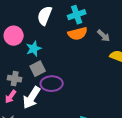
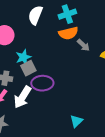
gray arrow: (104, 36) -> (83, 45), moved
cyan star: (34, 49) -> (23, 57), moved

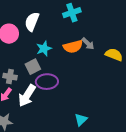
white semicircle: (35, 15) -> (32, 22), moved
orange semicircle: (68, 33) -> (73, 47), moved
cyan star: (23, 57) -> (44, 49), moved

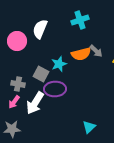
cyan star: (44, 49) -> (59, 64), moved
gray square: (33, 67) -> (41, 74), turned -35

